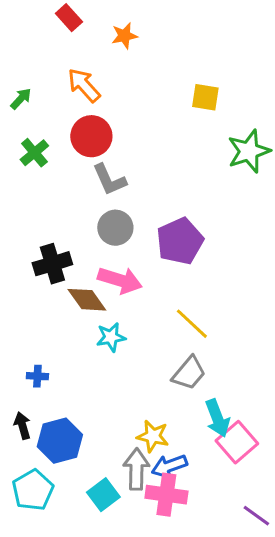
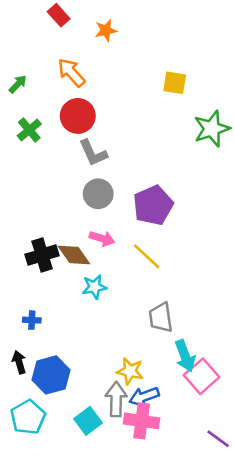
black cross: (52, 264) -> (42, 255), moved
pink arrow: (120, 280) -> (102, 238), size x0.7
yellow line: (192, 324) -> (147, 256), moved
gray trapezoid: (189, 373) -> (161, 318), turned 132

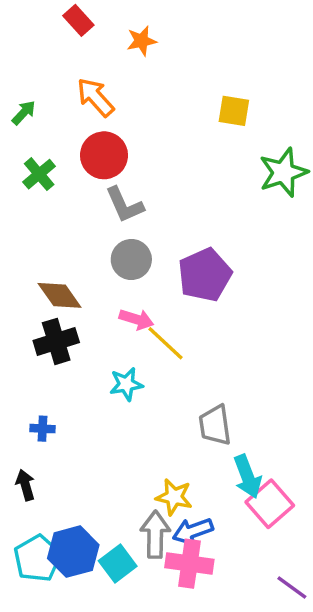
brown diamond: (74, 255) -> (60, 295), moved
yellow line: (147, 256) -> (165, 343), moved
blue hexagon: (51, 375) -> (73, 552), moved

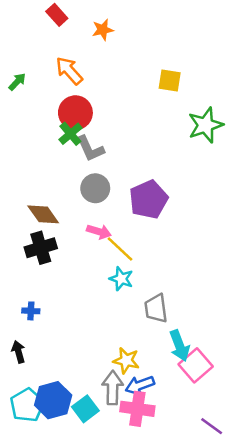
green cross: (39, 174) -> (70, 134), moved
cyan star: (126, 384) -> (121, 279), moved, turned 30

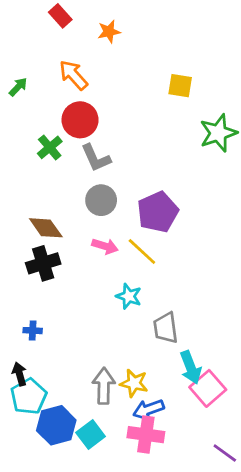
green cross: (70, 134) -> (50, 147), moved
yellow line: (120, 249) -> (142, 252), moved
gray arrow: (113, 388) -> (104, 386), moved
cyan pentagon: (27, 405) -> (29, 396), moved

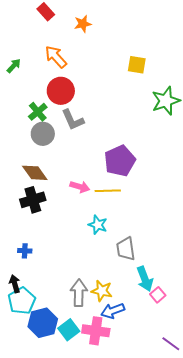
gray circle: (101, 200) -> (43, 134), moved
yellow line: (142, 252) -> (108, 191), turned -45
pink square: (208, 388) -> (158, 295), size x0.6
pink cross: (146, 435) -> (96, 331), moved

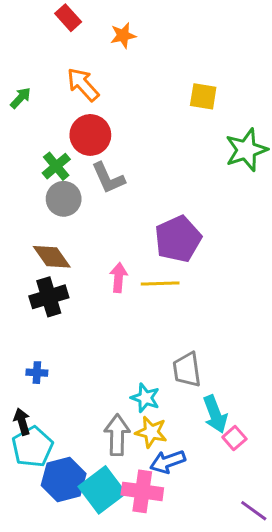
pink arrow: (80, 187) -> (119, 278), turned -102
cyan star: (98, 225) -> (145, 398), moved
cyan square: (69, 330) -> (102, 490), size x1.4

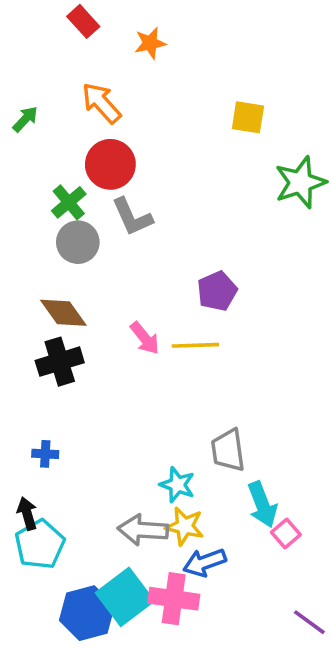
purple pentagon: (178, 239) -> (217, 291), size x0.7
pink arrow: (119, 278) -> (145, 338), turned 136
gray arrow: (117, 435) -> (143, 530), turned -87
blue hexagon: (64, 480) -> (87, 613), moved

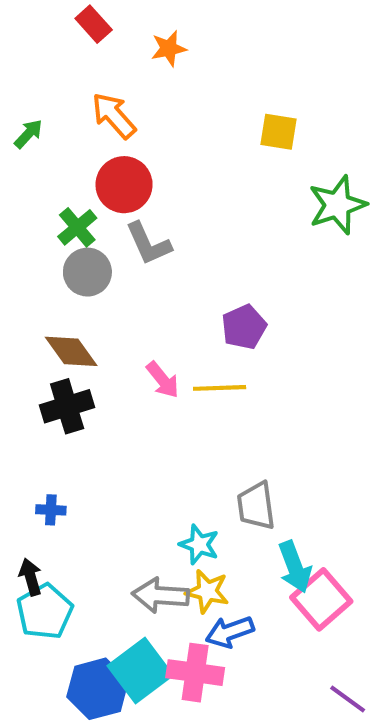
pink square: (286, 534) -> (321, 599), size x1.8

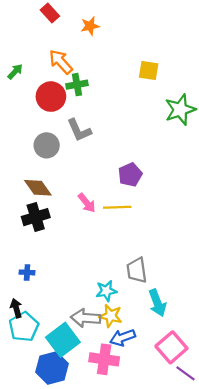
red circle: (124, 185) -> (51, 97), moved
green cross: (77, 227) -> (77, 85), moved, turned 30
cyan star: (199, 544) -> (106, 291), turned -30
pink square: (321, 599) -> (171, 347), moved
cyan square: (140, 671) -> (63, 340), moved

